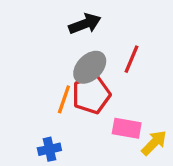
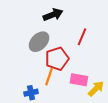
gray ellipse: (90, 67) -> (39, 42), moved
orange line: (64, 99) -> (49, 77), moved

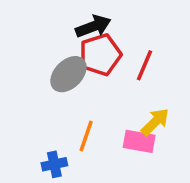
red pentagon: (57, 59) -> (100, 55), moved
yellow arrow: (96, 89) -> (155, 122), moved

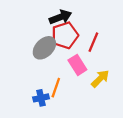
pink rectangle: (139, 141) -> (77, 65), moved, turned 48
blue cross: (54, 164) -> (41, 98), moved

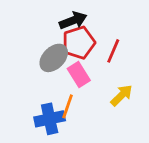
pink rectangle: (77, 65) -> (79, 75), moved
blue cross: (41, 98) -> (50, 119), size x1.5

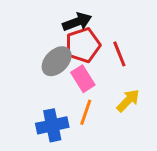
red line: (113, 51) -> (119, 54), turned -45
orange line: (68, 106) -> (86, 112), moved

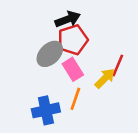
red line: (119, 54) -> (118, 65), moved, turned 45
yellow arrow: (128, 101) -> (105, 78), moved

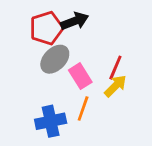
red pentagon: (73, 40) -> (46, 28), moved
red line: (118, 65) -> (115, 68), moved

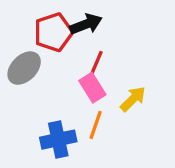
gray ellipse: (55, 59) -> (24, 68), moved
red line: (115, 68) -> (96, 65), moved

